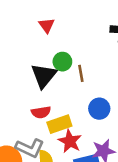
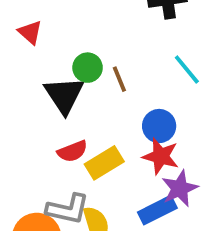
red triangle: (47, 25) -> (30, 32), moved
red star: (70, 141) -> (161, 156), moved

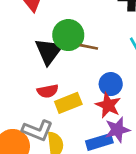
green circle: (88, 68) -> (68, 35), size x1.5
brown line: (119, 79) -> (89, 47), turned -66

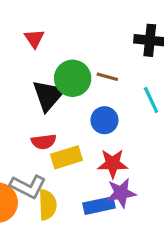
brown line: (89, 47) -> (107, 77), moved
blue circle: (111, 84) -> (104, 120), moved
red star: (108, 105) -> (113, 164), turned -30

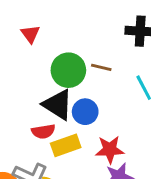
black triangle: (48, 95) -> (58, 105), moved, turned -36
blue circle: (104, 120) -> (85, 112), moved

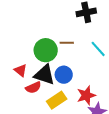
red triangle: (30, 34) -> (21, 70), moved
red semicircle: (43, 131) -> (33, 88), moved

